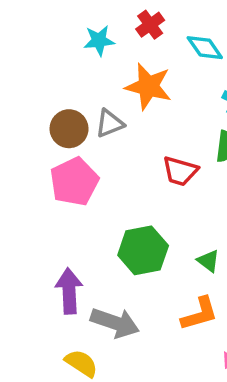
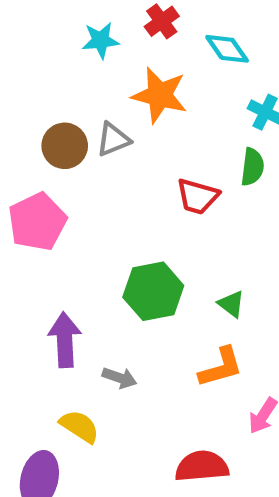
pink pentagon: (74, 182) -> (37, 222), moved
gray arrow: (115, 323) -> (120, 378), size x0.6

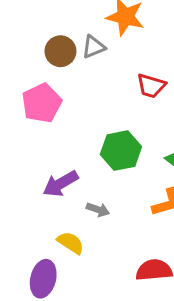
purple arrow: (65, 340) -> (60, 184), turned -117

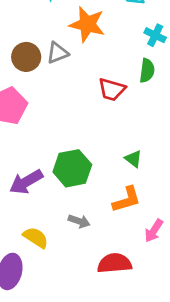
green hexagon: (121, 151) -> (72, 168), moved
gray arrow: (98, 210) -> (79, 221), moved

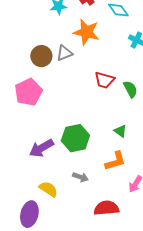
green semicircle: (147, 71) -> (130, 89), moved, turned -36

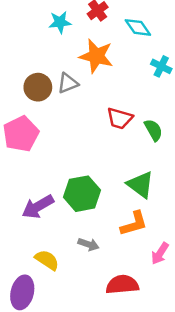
green triangle: (120, 131) -> (140, 185), size x1.6

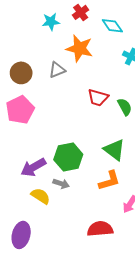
brown circle: (38, 87) -> (21, 73), moved
gray arrow: (89, 244) -> (61, 184), moved
yellow semicircle: (47, 260) -> (41, 196), moved

